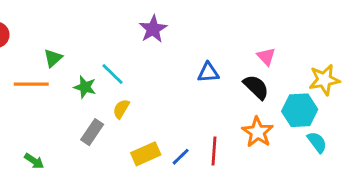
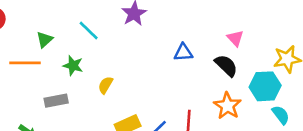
cyan line: (112, 74) -> (89, 30), moved
gray rectangle: (92, 132) -> (56, 101), moved, turned 45

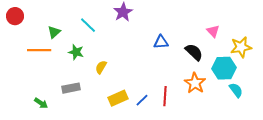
pink triangle: (235, 38) -> (213, 31), moved
gray rectangle: (56, 101) -> (71, 88), moved

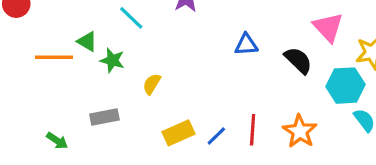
pink triangle: (213, 31) -> (328, 27), size x1.5
green triangle: (54, 32) -> (87, 41), moved, turned -48
orange star: (195, 83) -> (300, 131), moved

